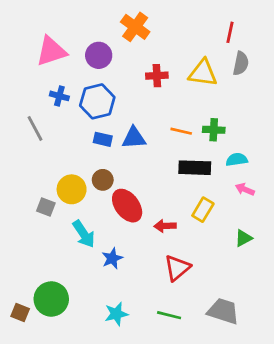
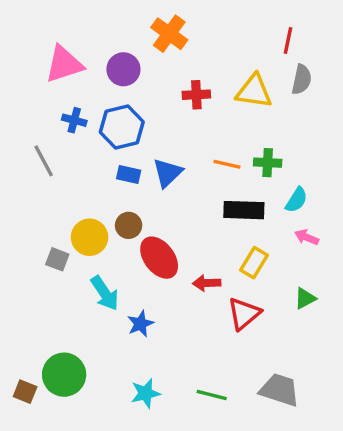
blue triangle: (134, 138) -> (168, 173), turned -40
cyan semicircle: (237, 160) -> (296, 200), turned 130
red triangle: (177, 268) -> (244, 314), moved

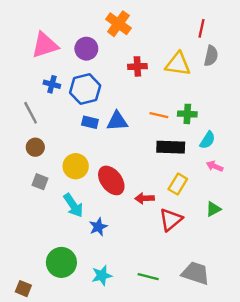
blue triangle: (168, 173) -> (117, 121), turned 40
brown circle: (129, 225) -> (35, 147), moved
yellow circle: (90, 237) -> (76, 166), moved
green circle: (64, 375) -> (61, 262), moved
brown square: (25, 392) -> (23, 289), moved

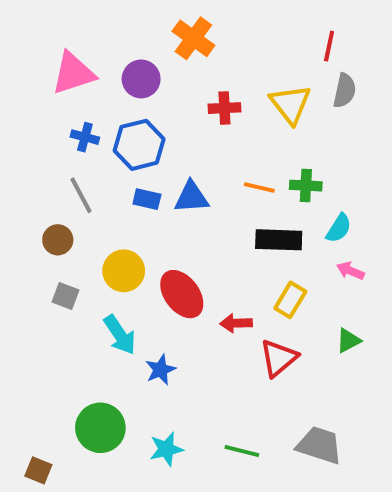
yellow triangle: (178, 64) -> (290, 104), turned 44
gray line: (31, 113) -> (81, 195), moved

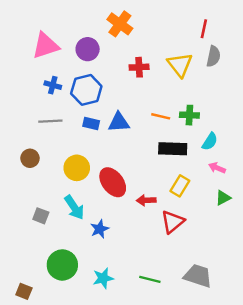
gray line: (81, 195) -> (50, 121), turned -65
brown circle: (58, 240) -> (30, 158), moved
gray square: (66, 296) -> (41, 216), moved
green triangle: (348, 341) -> (223, 198), moved

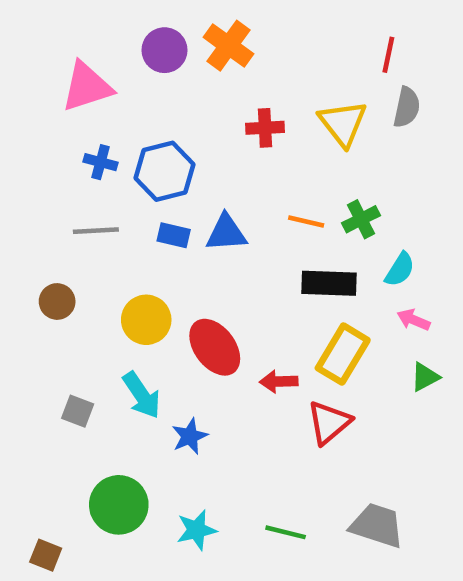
purple circle: (88, 49) -> (164, 50), moved
green cross: (189, 115) -> (361, 219), turned -30
yellow rectangle: (180, 186) -> (343, 354), size x1.4

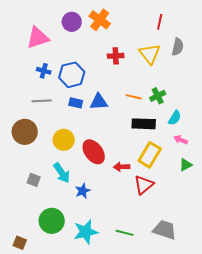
red line: (388, 55) -> (160, 22), moved
brown circle: (57, 301) -> (25, 132), size x1.6
cyan star: (196, 530) -> (86, 232), size x1.4

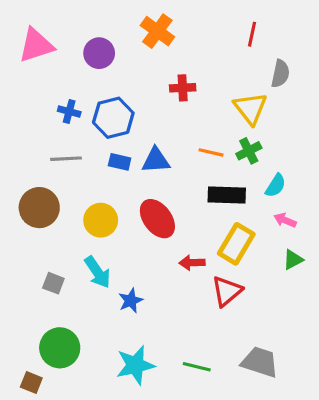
purple circle: (72, 22) -> (99, 53), moved
pink triangle: (38, 38) -> (36, 45), moved
yellow triangle: (150, 54) -> (250, 108), moved
red ellipse: (94, 152) -> (157, 219), moved
green circle: (52, 221) -> (60, 348), moved

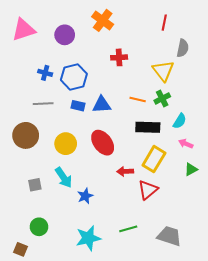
gray square: (53, 283) -> (35, 185), turned -32
green circle: (60, 348) -> (39, 227), size x0.7
green line: (197, 367) -> (128, 229), moved, turned -30

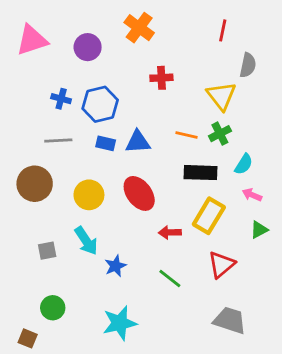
red triangle: (148, 190) -> (221, 265), moved
green line: (128, 229) -> (170, 278), moved, turned 54

